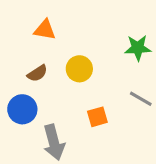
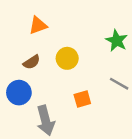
orange triangle: (45, 30) -> (38, 25), turned -30
green star: (138, 48) -> (117, 41), turned 30

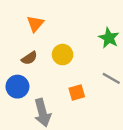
orange triangle: (38, 25) -> (35, 24), turned -30

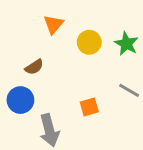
orange triangle: (35, 24) -> (53, 24), moved
yellow circle: (63, 55) -> (89, 42), moved

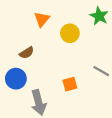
green star: (126, 44) -> (99, 16), moved

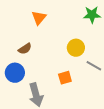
green star: (99, 16) -> (92, 15), turned -30
yellow circle: (70, 33) -> (76, 48), moved

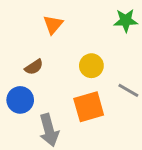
yellow circle: (76, 48) -> (91, 66), moved
orange square: (65, 78) -> (89, 107), size x1.6

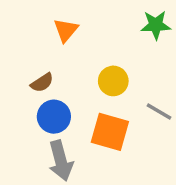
blue circle: (20, 100) -> (54, 117), moved
orange square: (89, 107) -> (110, 132), turned 32

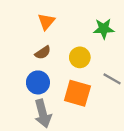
green star: (156, 25) -> (104, 29), moved
brown semicircle: (42, 83) -> (43, 53), moved

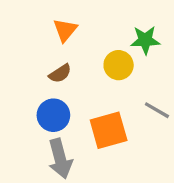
yellow circle: (80, 57) -> (119, 65), moved
orange square: (77, 93) -> (109, 130), turned -32

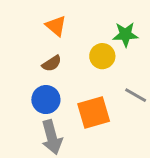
orange triangle: (65, 30) -> (56, 26), turned -30

